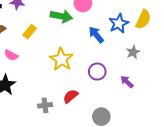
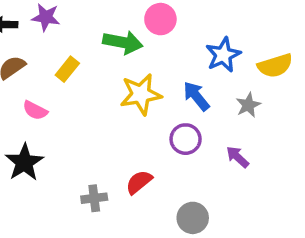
yellow semicircle: (143, 19) -> (275, 66), moved, turned 48
blue arrow: (96, 35) -> (196, 96), moved
yellow star: (61, 59) -> (141, 94), moved, turned 30

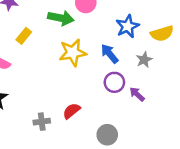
purple circle: (186, 139) -> (114, 82), moved

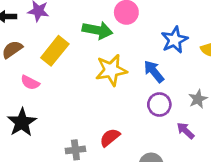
yellow rectangle: (24, 36) -> (55, 51), size x1.5
gray star: (144, 60) -> (198, 99), moved
purple arrow: (137, 94) -> (186, 131), moved

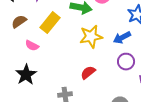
blue arrow: (154, 71) -> (122, 38), turned -78
red semicircle: (110, 138) -> (88, 73), moved

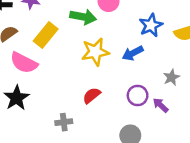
pink semicircle: (32, 46) -> (24, 63), size x1.6
purple circle: (126, 62) -> (138, 95), moved

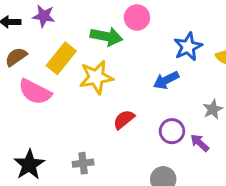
yellow star: (95, 52) -> (96, 77), moved
red semicircle: (92, 95) -> (124, 119), moved
black star: (17, 98) -> (29, 165), moved

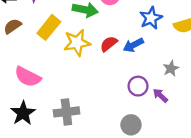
pink semicircle: (35, 92) -> (28, 77), moved
red semicircle: (124, 119) -> (109, 44), moved
gray cross: (83, 163) -> (66, 112), size x1.5

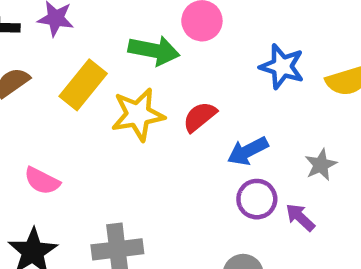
blue star: (151, 18) -> (282, 66), turned -30
blue arrow: (133, 45) -> (248, 151), moved
pink semicircle: (28, 77) -> (42, 181), size x0.7

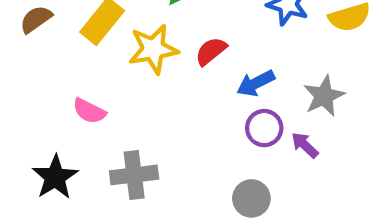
gray star: (321, 165) -> (324, 96), size x1.4
pink semicircle: (42, 181) -> (89, 111), moved

